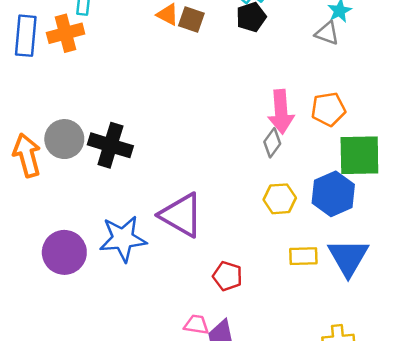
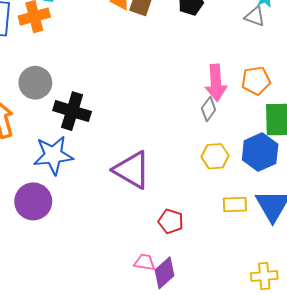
gray circle: (64, 139) -> (35, 83), moved
blue star: (123, 239) -> (53, 155), moved

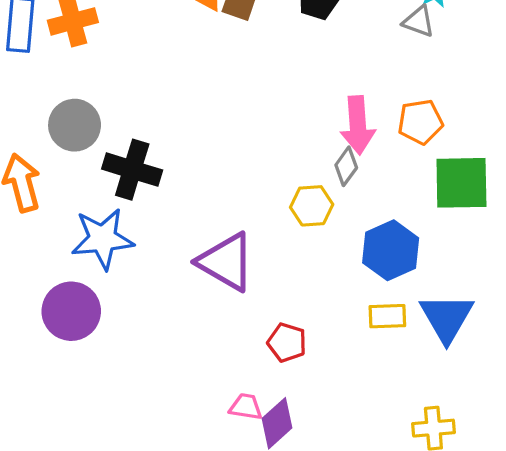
blue hexagon: (260, 152) -> (391, 250), moved
yellow hexagon: (215, 156) -> (312, 206), moved

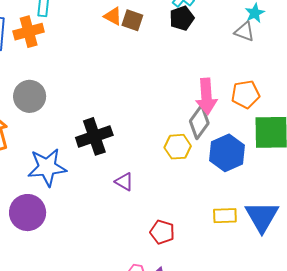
gray diamond: (346, 166) -> (199, 122), size x1.4
black cross: (132, 170) -> (94, 136), moved, turned -36
blue hexagon: (391, 250) -> (227, 153), moved
purple triangle: (226, 262) -> (124, 182), size x0.5

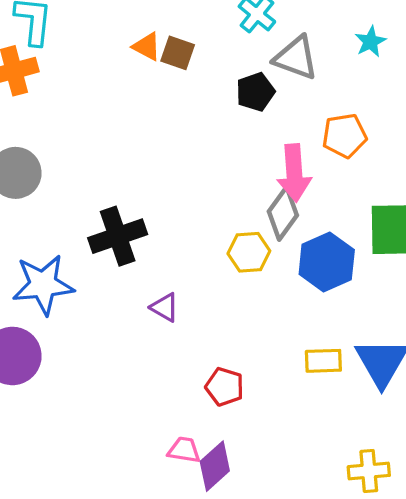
black pentagon: (182, 18) -> (255, 92), moved
gray triangle: (244, 32) -> (296, 58), moved, size x1.4
orange pentagon: (245, 94) -> (344, 136), moved

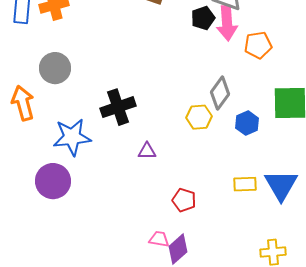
pink arrow: (294, 173) -> (227, 23), moved
blue hexagon: (327, 262) -> (247, 123), size x0.7
purple triangle: (165, 307) -> (147, 151), turned -30

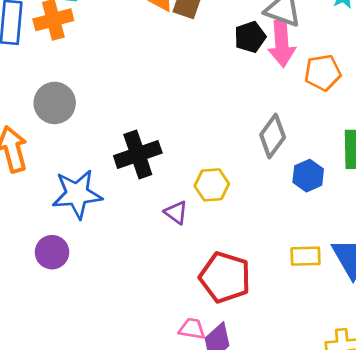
yellow hexagon: (199, 117) -> (212, 185), moved
purple triangle: (147, 151) -> (176, 213), turned 36
purple circle: (53, 181) -> (52, 252), size x0.7
red pentagon: (184, 200) -> (225, 277), size x1.6

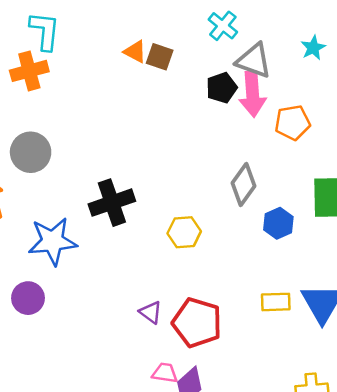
purple triangle: (176, 213) -> (151, 312), moved

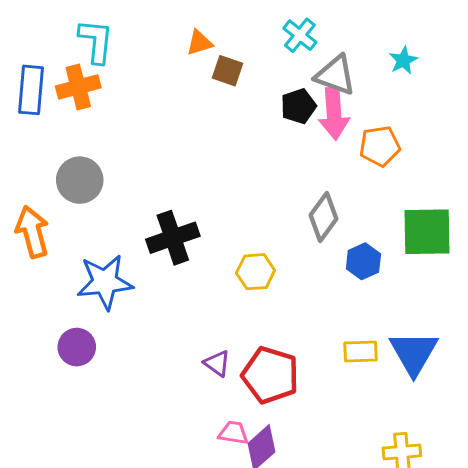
orange triangle: (135, 52) -> (199, 43), moved, turned -45

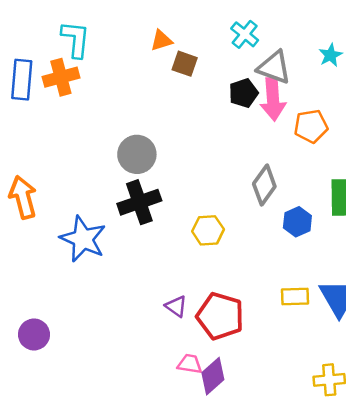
gray circle: (80, 180) -> (137, 154), moved
blue star: (105, 282) -> (83, 239), turned 30
purple circle: (77, 347) -> (34, 334), moved

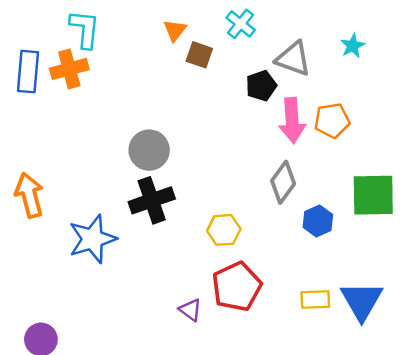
cyan cross: (245, 34) -> (241, 24), moved
orange triangle: (161, 40) -> (175, 30), turned -35
pink arrow: (273, 99) -> (292, 120), moved
blue star: (83, 239) -> (92, 239), turned 30
red pentagon: (220, 316) -> (237, 287), moved, turned 30

